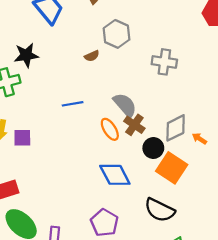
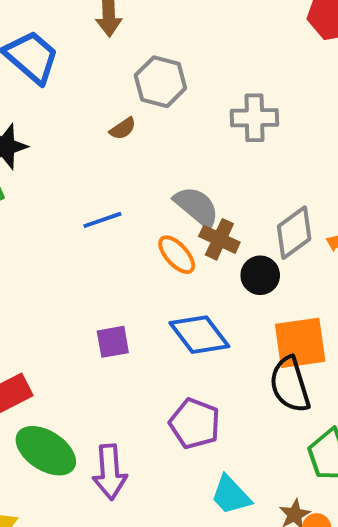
purple square: (22, 138) -> (113, 342), moved
orange square: (172, 168) -> (300, 343), moved, turned -32
black semicircle: (160, 210) -> (290, 385), turned 56

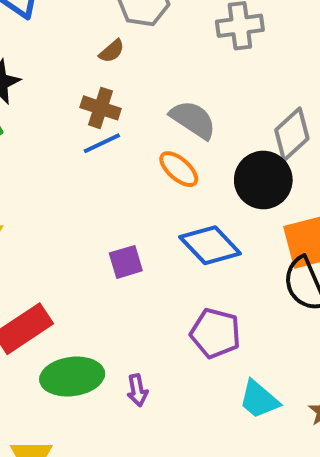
brown cross: (219, 239) -> (101, 108), moved
black circle: (260, 275) -> (263, 180), size x1.5
green ellipse: (46, 451) -> (72, 377), turned -34
purple arrow: (110, 472) -> (137, 390), size x0.6

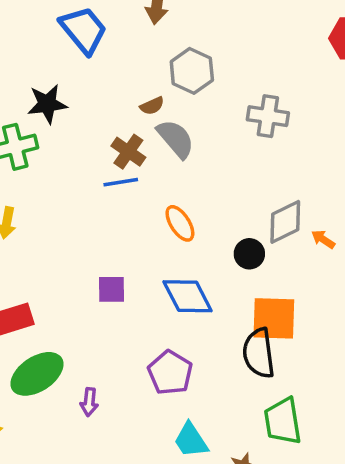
gray semicircle: (193, 120) -> (176, 139), moved
black circle: (263, 180) -> (249, 254), size x0.6
green ellipse: (72, 377) -> (37, 374), turned -42

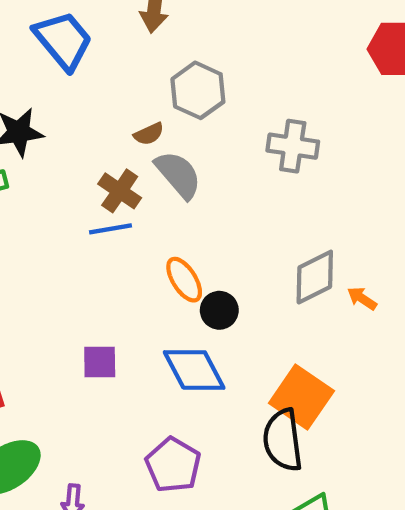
black circle: (249, 254) -> (219, 310), moved
orange square: (274, 318) -> (301, 397), turned 33

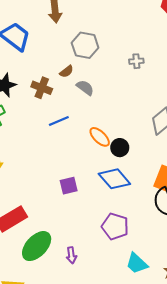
gray cross: (293, 146) -> (136, 61), size x0.6
gray semicircle: (178, 175) -> (85, 88), size x0.7
brown cross: (120, 191) -> (42, 88), moved

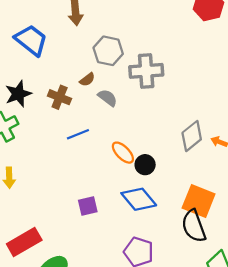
gray cross: (136, 61) -> (146, 71), moved, size x2.0

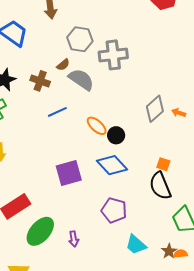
gray semicircle: (108, 98) -> (81, 79), size x1.5
orange square: (199, 201) -> (163, 164), size x0.5
purple square: (88, 206) -> (69, 173), size x1.5

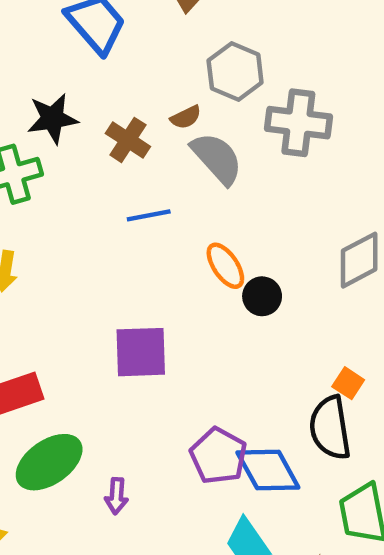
blue diamond: (112, 165) -> (268, 470), moved

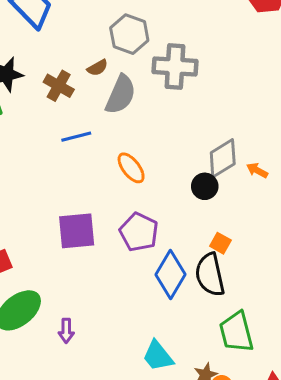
gray semicircle: (217, 158) -> (121, 95), turned 69
black circle: (262, 296) -> (205, 186), moved
purple pentagon: (218, 456) -> (139, 232), moved
blue diamond: (268, 470) -> (170, 274), moved, turned 63

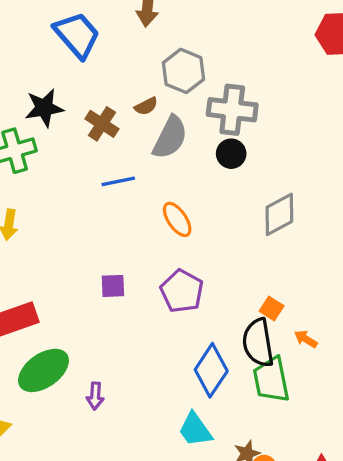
orange arrow: (257, 170) -> (306, 339), moved
black circle: (205, 186) -> (231, 154), moved
purple square: (77, 231) -> (113, 286), size x0.6
blue diamond: (170, 274) -> (211, 370), moved
green trapezoid: (236, 332) -> (271, 380), moved

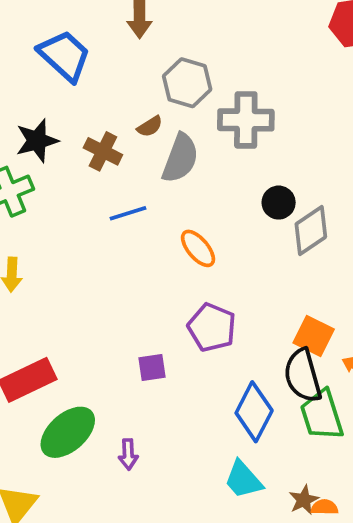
black circle: (231, 154) -> (279, 203), moved
purple square: (113, 286) -> (152, 367), moved
orange square: (272, 309) -> (314, 336), size x1.5

